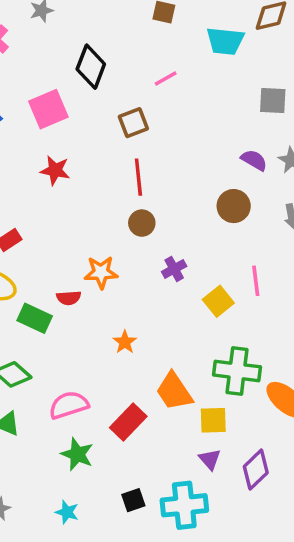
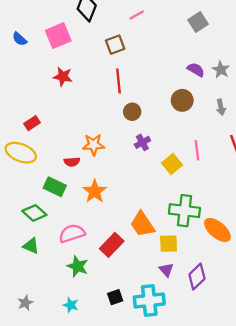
gray square: (273, 101) -> (198, 22), moved, turned -36
brown circle: (142, 223) -> (132, 112), moved
green rectangle: (35, 318) -> (55, 187), moved
orange star: (125, 342) -> (95, 191), moved, size x1.5

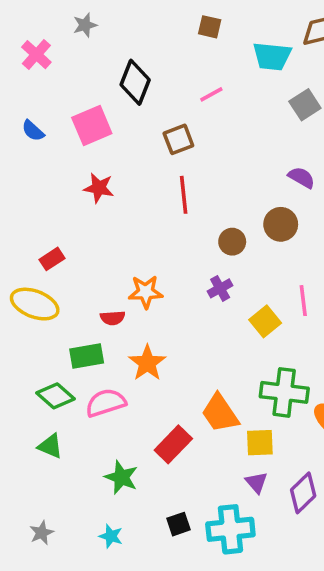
brown circle: (132, 112) -> (232, 242), moved
green rectangle: (55, 187) -> (87, 356), turned -35
pink semicircle: (72, 233) -> (106, 403), moved

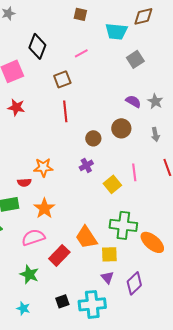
pink semicircle: (106, 403) -> (33, 237), moved

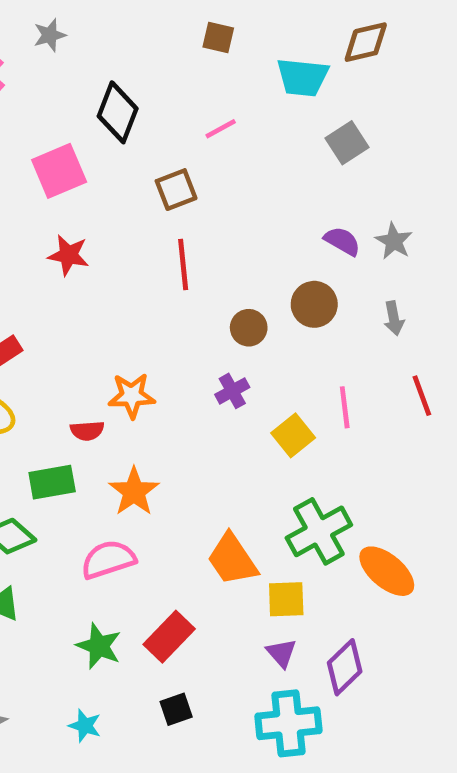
green cross: (123, 225) -> (319, 531), turned -36
red rectangle: (59, 255) -> (169, 637), moved
cyan cross: (92, 304) -> (288, 723), moved

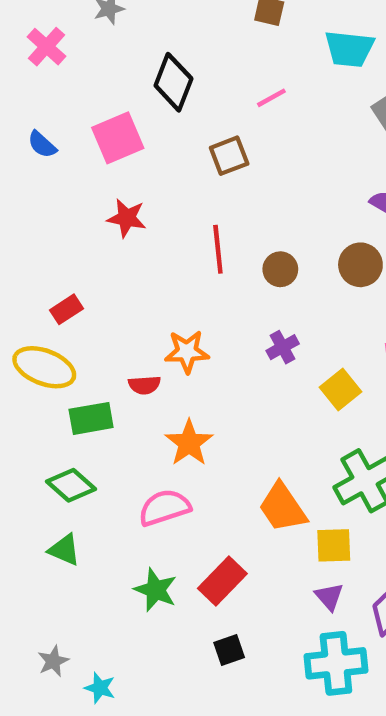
red line: (183, 265) -> (218, 249), moved
brown circle: (249, 328) -> (280, 269), moved
green rectangle: (52, 482) -> (91, 418), moved
cyan star: (85, 726) -> (100, 688), moved

